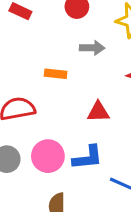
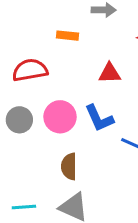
blue L-shape: (88, 158) -> (99, 118), turned 72

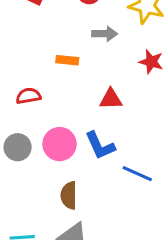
red semicircle: (30, 70) -> (28, 96), size x0.7

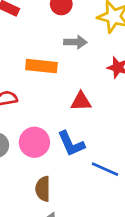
orange rectangle: (67, 60) -> (41, 66), size x1.5

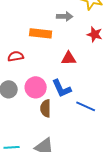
brown semicircle: (43, 189) -> (46, 108), moved

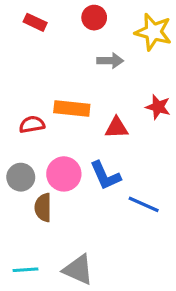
orange rectangle: (41, 33) -> (72, 109), moved
red star: (95, 34) -> (158, 107), moved
brown semicircle: (46, 108) -> (43, 207), moved

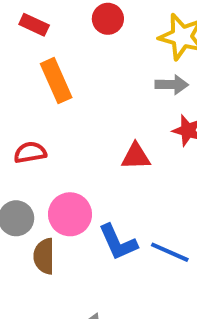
gray arrow: (110, 61) -> (172, 85), moved
orange rectangle: (72, 109) -> (56, 81), moved, turned 60
blue L-shape: (105, 176) -> (118, 242), moved

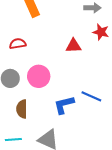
blue L-shape: (118, 242) -> (64, 105), moved, turned 100
brown semicircle: (44, 256) -> (22, 109), moved

